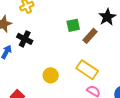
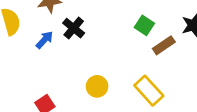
green square: (73, 25) -> (144, 25), turned 32

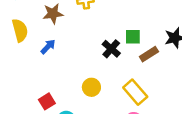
green square: (144, 25) -> (133, 37), turned -35
black cross: (74, 28) -> (111, 49), moved

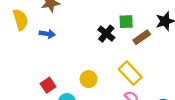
blue arrow: (48, 47) -> (47, 34), turned 56
yellow circle: (91, 87) -> (89, 79), moved

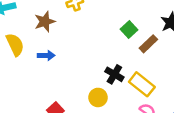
green square: (126, 22) -> (129, 30), turned -32
black cross: (106, 34) -> (114, 74), moved

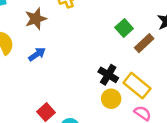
blue arrow: (46, 55) -> (37, 54), turned -35
yellow circle: (98, 97) -> (111, 99), moved

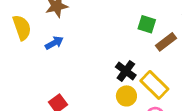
green square: (124, 28) -> (147, 24), turned -36

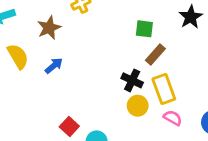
brown rectangle: (166, 42) -> (155, 55), moved
yellow rectangle: (154, 85) -> (164, 89), turned 36

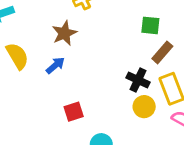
brown star: (49, 28) -> (64, 33), moved
red square: (69, 127) -> (74, 112), moved, turned 30

